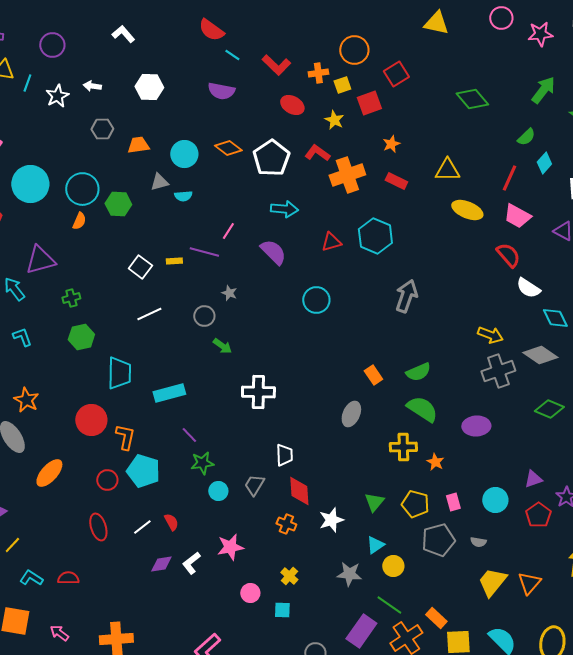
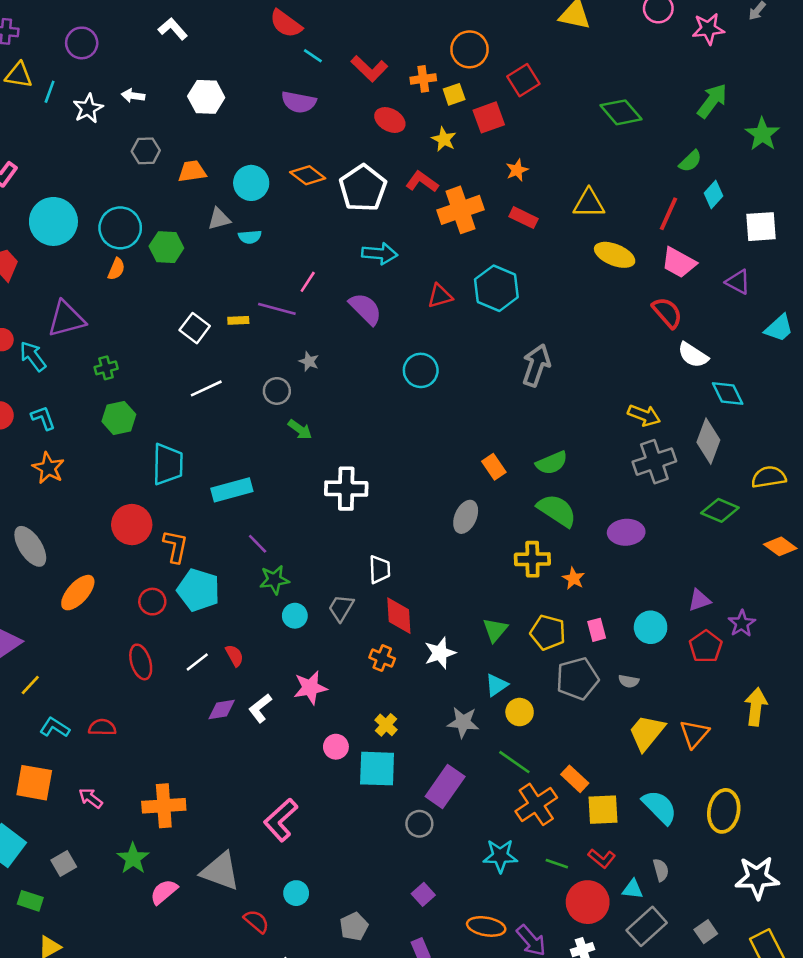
gray diamond: (540, 355) -> (708, 441), turned 76
orange star: (26, 400) -> (48, 468), moved
cyan square: (282, 610) -> (377, 769), size x1.8
purple rectangle: (361, 631) -> (445, 787), moved

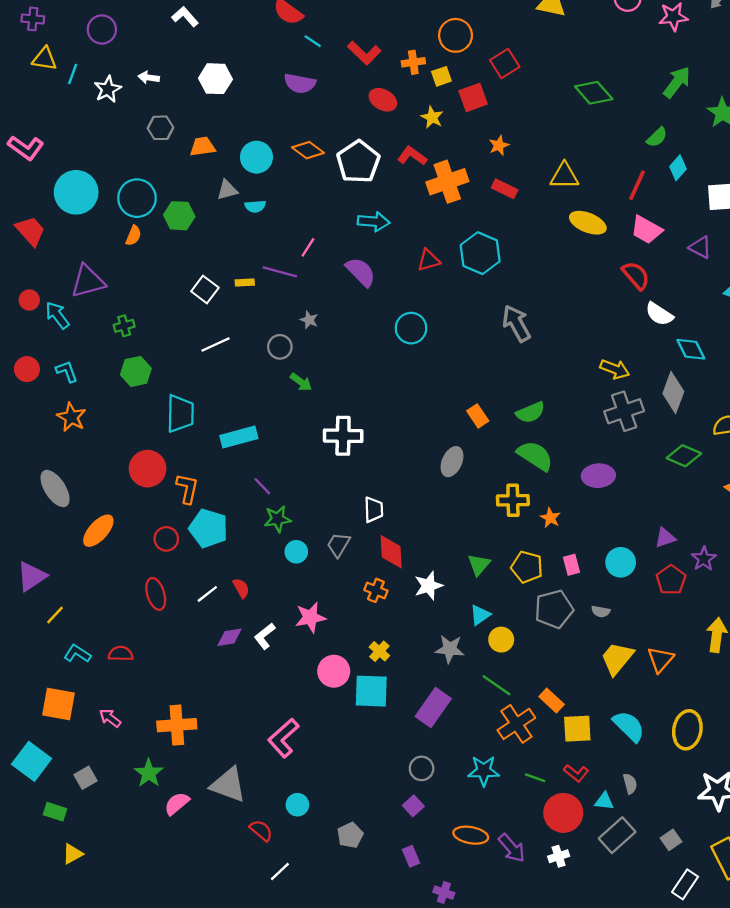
gray arrow: (536, 365) -> (516, 323), turned -48
pink circle: (336, 747) -> (334, 671), size x1.4
gray circle: (419, 824) -> (422, 768), moved

